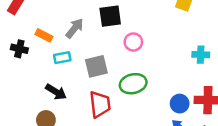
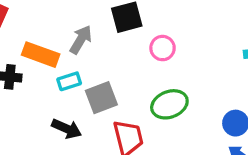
orange rectangle: (44, 35) -> (41, 55), size x1.5
gray square: (96, 66) -> (101, 98), moved

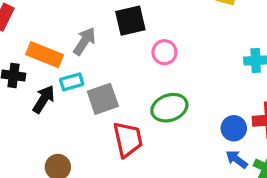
black arrow: (67, 129) -> (44, 99), moved, turned -84

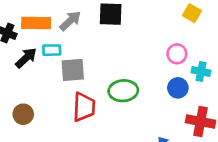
pink circle: (164, 52) -> (177, 54), moved
orange rectangle: (45, 55) -> (36, 23), turned -36
blue circle: (234, 128) -> (178, 88), moved

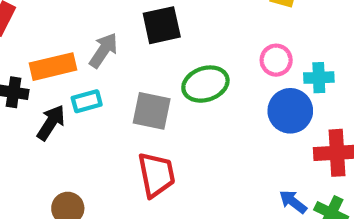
gray square: (73, 70) -> (152, 111), moved, turned 30
blue circle: (178, 88) -> (290, 111), size x1.4
green ellipse: (123, 91) -> (205, 84), moved

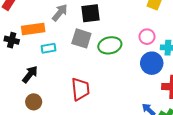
gray arrow: (104, 50) -> (60, 13), moved
gray square: (152, 111) -> (81, 38), moved
black arrow: (51, 123) -> (30, 74), moved

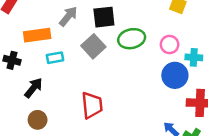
gray square: (81, 38) -> (93, 46), turned 30
black cross: (12, 40) -> (12, 60), moved
green ellipse: (110, 45) -> (132, 39), moved

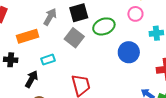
pink circle: (170, 44) -> (135, 14), moved
cyan rectangle: (55, 58) -> (48, 60), moved
blue circle: (175, 75) -> (129, 52), moved

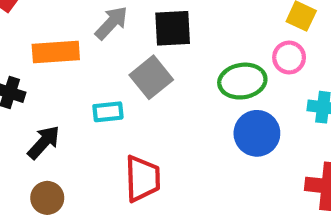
green ellipse: (104, 26) -> (242, 81), moved
cyan rectangle: (48, 60) -> (108, 112), moved

